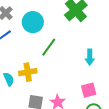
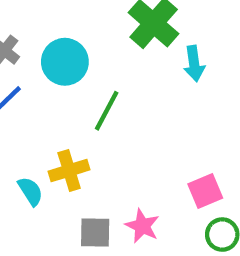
cyan arrow: (90, 57) -> (194, 64), moved

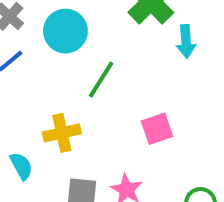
cyan semicircle: (30, 191) -> (21, 166), moved
pink square: (205, 191) -> (157, 129), moved

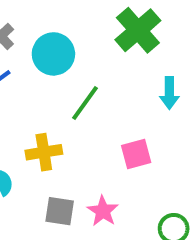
cyan arrow: (186, 42) -> (169, 93), moved

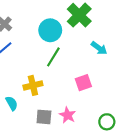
cyan circle: (53, 54) -> (50, 30), moved
cyan arrow: (169, 93) -> (99, 48), turned -49

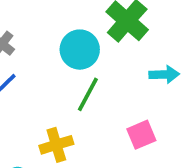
cyan arrow: (99, 48) -> (164, 74), turned -35

